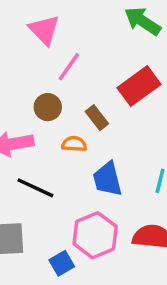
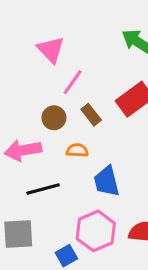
brown rectangle: (97, 118) -> (91, 115), moved
black line: (35, 188) -> (43, 189), turned -40

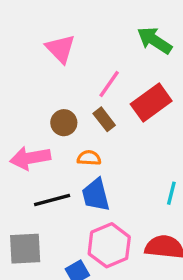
pink line: (73, 82) -> (109, 84), moved
blue trapezoid: (107, 181) -> (96, 195), moved

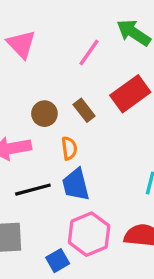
pink triangle: (60, 49) -> (21, 44), moved
pink line: (109, 84) -> (89, 52), moved
orange semicircle: (89, 158) -> (69, 148), turned 80

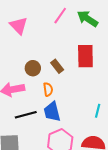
pink line: (89, 52) -> (60, 16), moved
red rectangle: (130, 94) -> (85, 56), turned -55

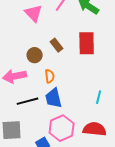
pink triangle: (19, 26) -> (34, 13), moved
brown rectangle: (57, 66) -> (57, 45), moved

